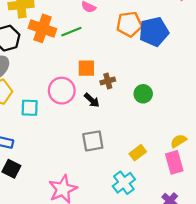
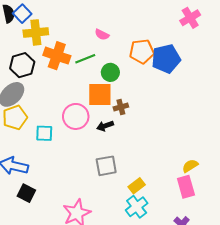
orange square: (86, 68) -> (100, 94), size x1.4
green circle: (143, 94) -> (110, 72), moved
black arrow: (92, 100) -> (105, 126), turned 119
yellow rectangle: (138, 153) -> (137, 186), moved

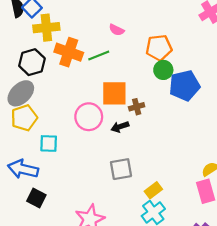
blue pentagon: (166, 59) -> (184, 86), moved
green circle: (110, 72) -> (163, 70), moved
cyan square: (44, 133) -> (49, 143), moved

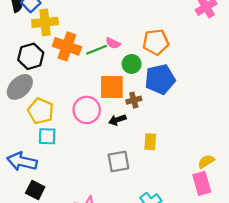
pink semicircle: (117, 30) -> (113, 43), moved
green circle: (163, 70) -> (132, 64), moved
blue pentagon: (184, 86) -> (160, 79), moved
yellow pentagon: (24, 118) -> (41, 111), moved, turned -30
yellow rectangle: (153, 190) -> (150, 142), moved, turned -49

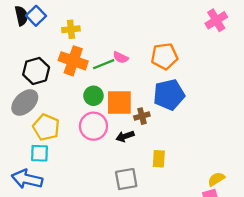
yellow cross: (45, 22) -> (71, 29), moved, size x0.7
green circle: (132, 64) -> (93, 96), moved
cyan square: (47, 136) -> (39, 153), moved

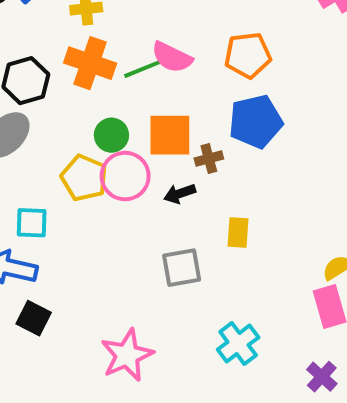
pink semicircle: (121, 57) -> (172, 57), size x1.5
green circle: (93, 96) -> (111, 135), moved
yellow pentagon: (46, 127) -> (84, 178), moved

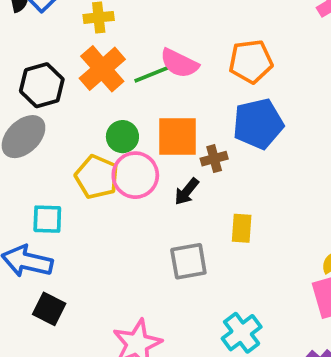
orange cross: (90, 63) -> (102, 69), turned 30
black arrow: (180, 194) -> (187, 192), turned -32

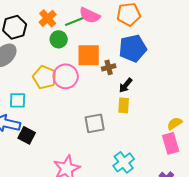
orange cross: (102, 69) -> (48, 18), size x0.7
green circle: (122, 137) -> (59, 39), moved
black arrow: (187, 192) -> (126, 85), moved
black square: (49, 309) -> (27, 135), moved

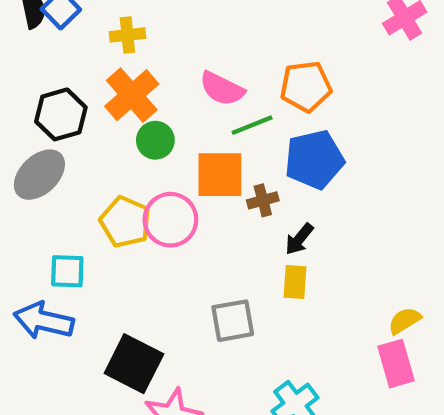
orange cross: (48, 18) -> (132, 95), size x1.4
green line: (75, 21) -> (252, 125), moved
black square: (27, 135) -> (134, 364), moved, size x1.5

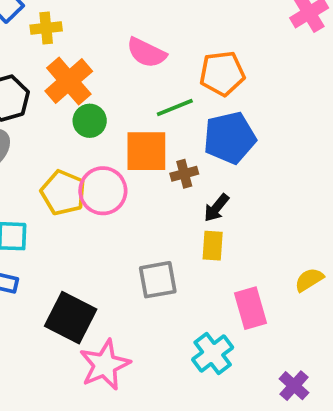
yellow cross: (127, 35) -> (46, 28), moved
pink semicircle: (222, 89) -> (146, 53), moved
pink rectangle: (396, 364) -> (250, 308), moved

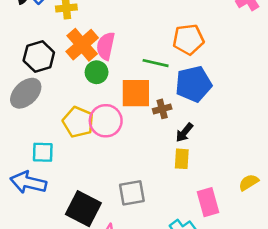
pink semicircle: (146, 53) -> (106, 46), moved, turned 76
green line: (175, 108) -> (156, 63), turned 35
gray square: (158, 280) -> (132, 193), moved

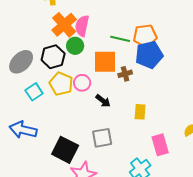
orange pentagon: (188, 39) -> (145, 36), moved
black hexagon: (39, 57) -> (53, 57), moved
pink circle: (106, 121) -> (82, 83), size x0.7
black arrow: (184, 133) -> (103, 101), moved, turned -91
cyan square: (43, 152) -> (34, 92), moved, turned -36

